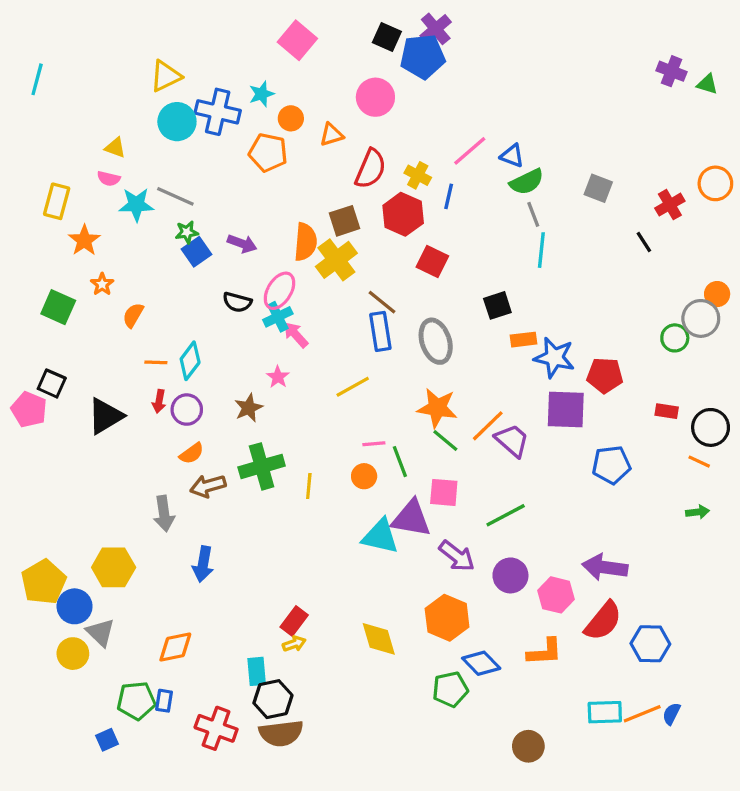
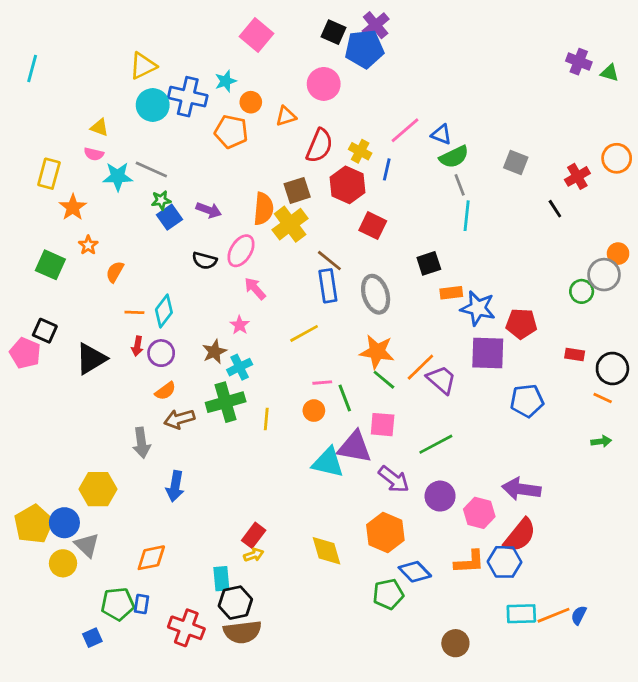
cyan cross: (278, 317) -> (240, 367), moved
yellow pentagon: (44, 582) -> (34, 524), moved
blue hexagon: (650, 644) -> (505, 562), moved

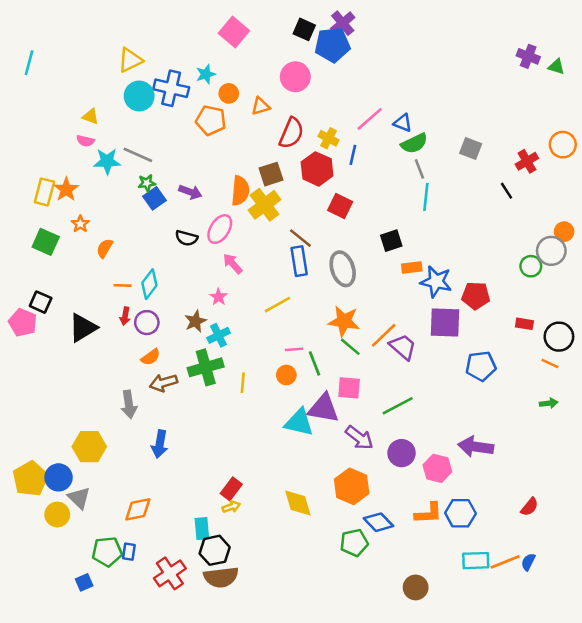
yellow rectangle: (49, 174) -> (44, 192), moved
red semicircle: (520, 535) -> (530, 507), moved, size x0.6
red cross: (186, 628) -> (170, 573), turned 36

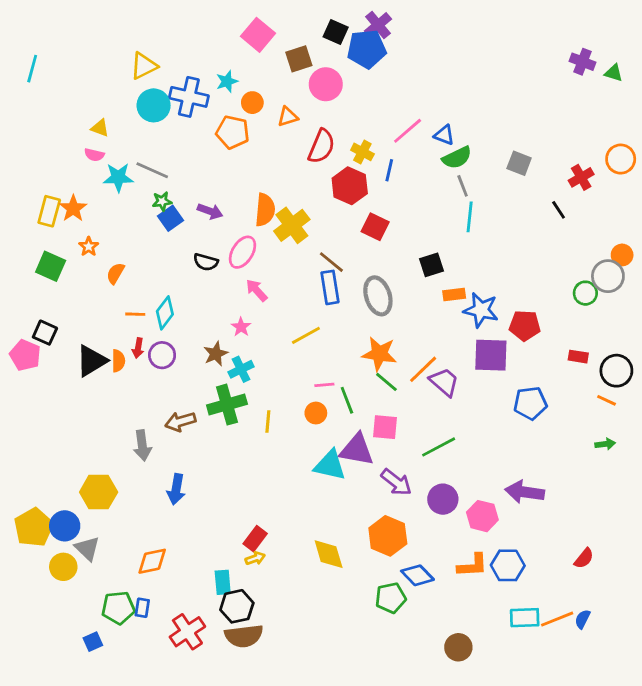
brown square: (271, 174) -> (299, 59), moved
orange semicircle: (151, 357) -> (118, 361), moved, turned -54

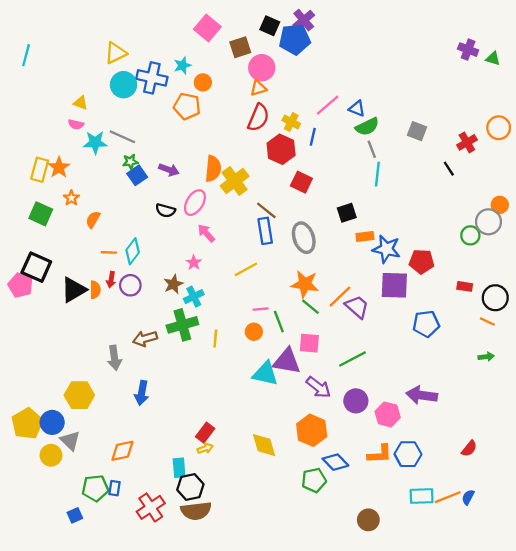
orange triangle: (288, 117) -> (258, 88), moved
black square: (45, 333) -> (36, 267), size x1.5

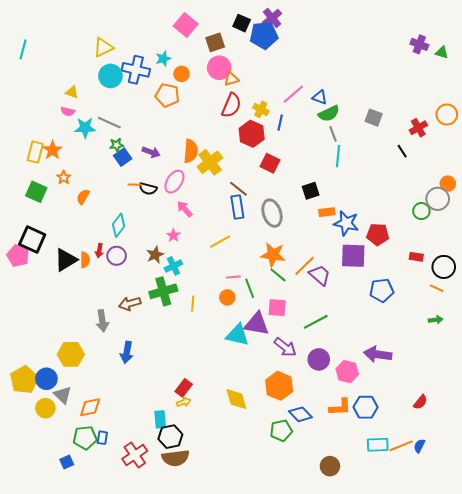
pink circle: (262, 68) -> (219, 68), moved
orange line: (109, 252) -> (135, 185), moved
orange diamond: (122, 451) -> (90, 407), moved

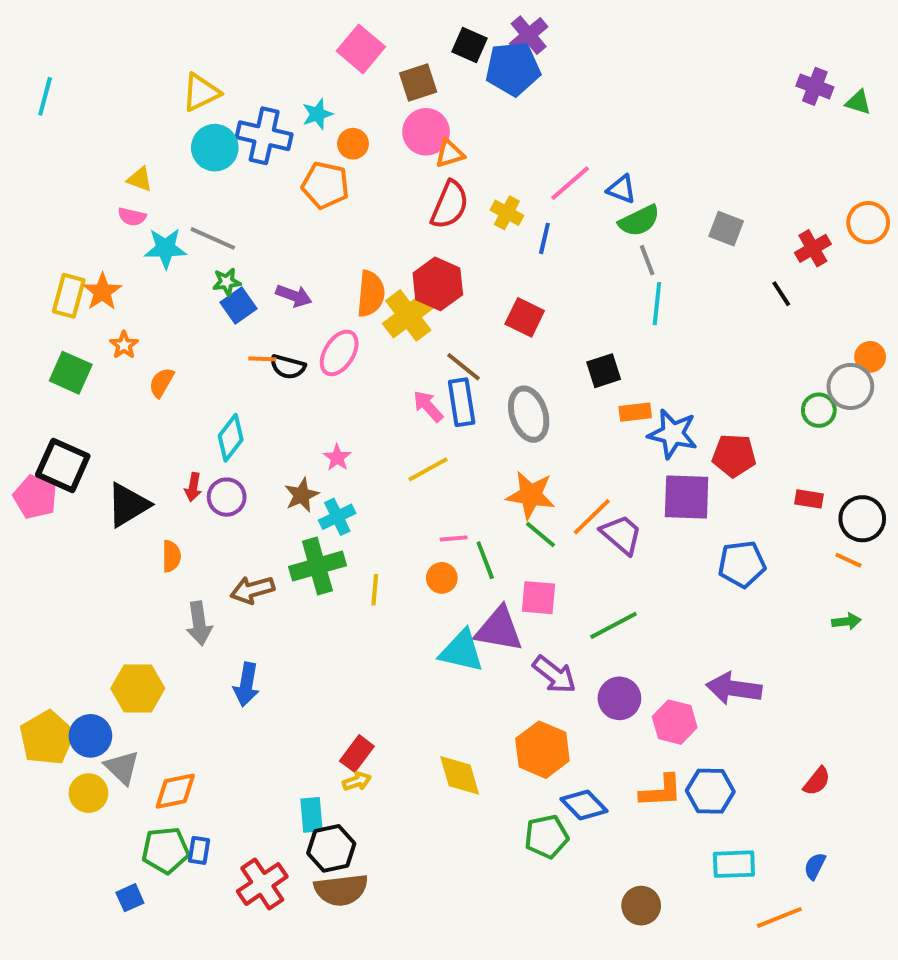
red hexagon: (252, 134) -> (438, 284), moved
pink arrow: (185, 209) -> (428, 406), moved
orange semicircle: (85, 260) -> (171, 556), moved
orange line: (401, 446) -> (779, 917), moved

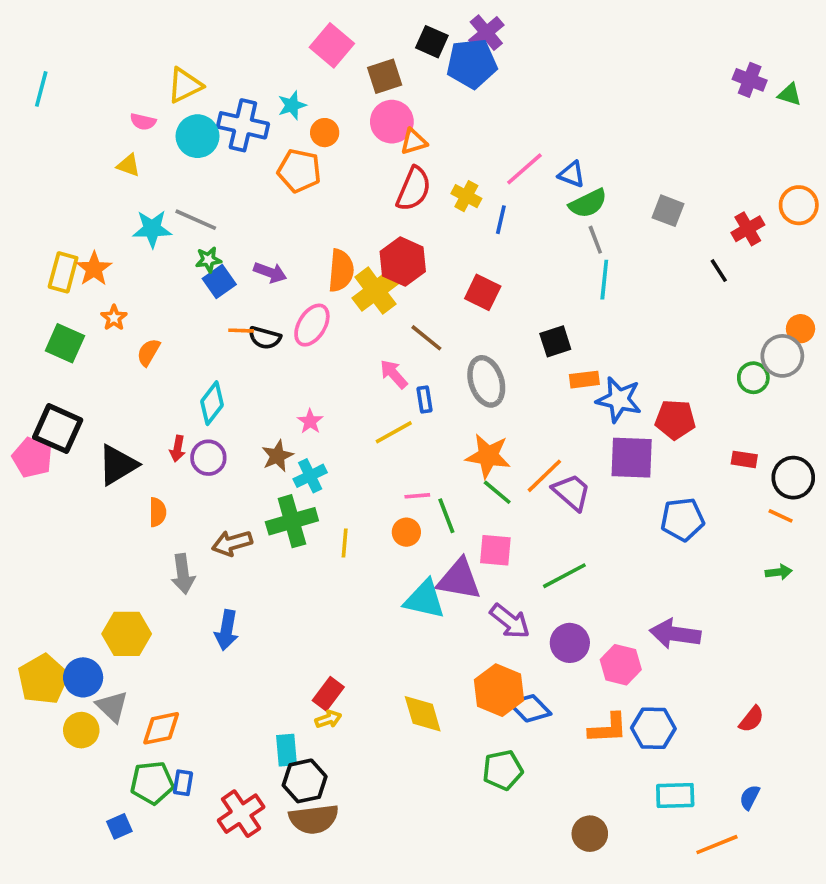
pink semicircle: (132, 217) -> (143, 122), moved
blue rectangle: (462, 402) -> (425, 400), moved, size x0.6
blue diamond: (584, 805) -> (530, 708), moved

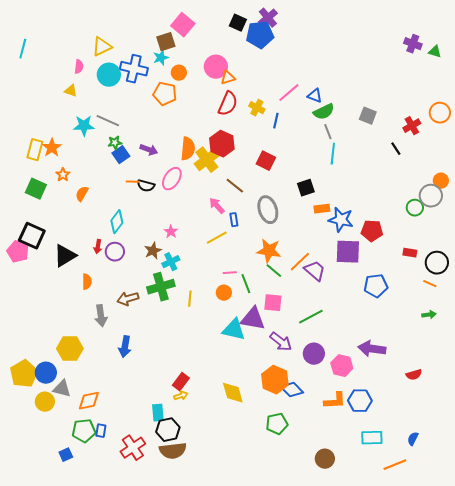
brown square: (385, 76) -> (166, 42), moved
pink semicircle: (143, 122) -> (79, 67), turned -96
gray triangle: (112, 706) -> (62, 389), turned -30
red semicircle: (751, 719) -> (414, 375), moved, turned 35

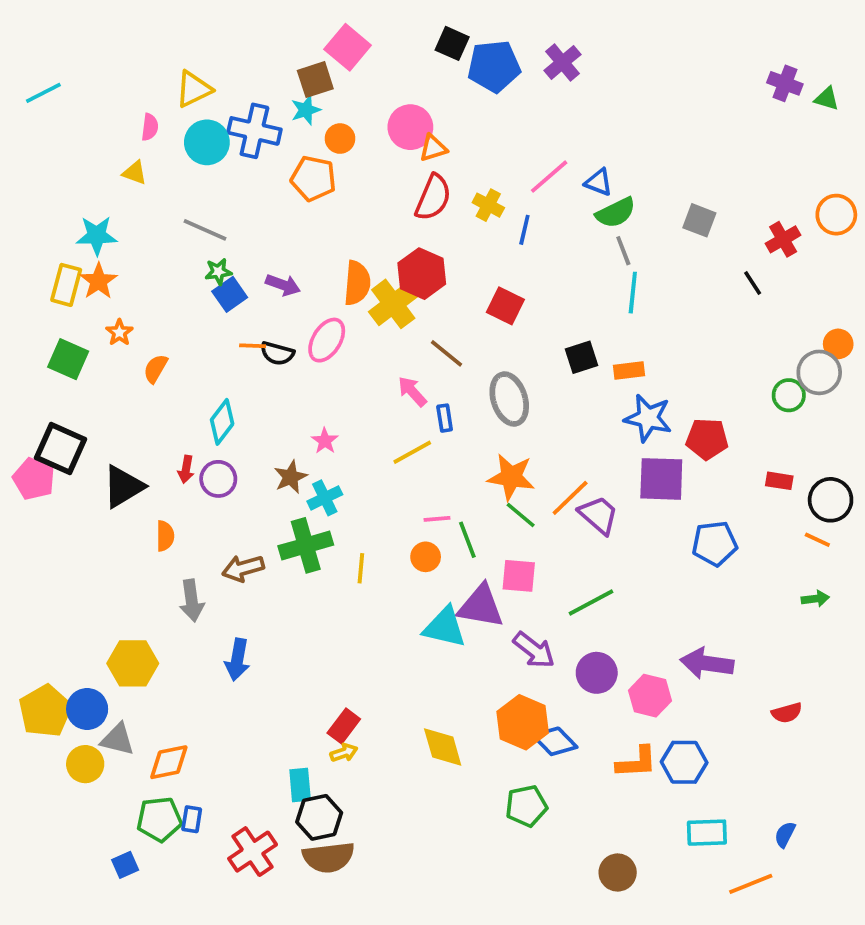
purple cross: (268, 18) -> (562, 62), moved
cyan line: (23, 49) -> (43, 93), turned 48
cyan star: (84, 126) -> (97, 235), moved
orange rectangle: (322, 209) -> (629, 371), moved

